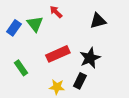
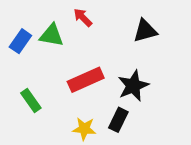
green triangle: (35, 24) -> (52, 35), turned -42

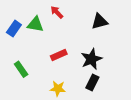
red rectangle: (86, 80) -> (59, 55), size x0.7
black rectangle: (118, 120) -> (92, 82), moved

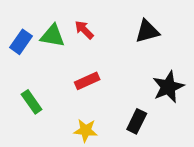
red arrow: (57, 12) -> (84, 30), moved
black star: (91, 59) -> (168, 87), moved

